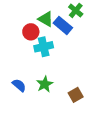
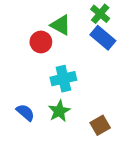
blue rectangle: (63, 25) -> (103, 38), moved
cyan cross: (44, 47) -> (63, 79), moved

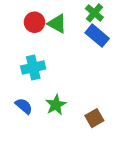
red circle: (41, 42) -> (34, 22), moved
cyan cross: (63, 79) -> (33, 67), moved

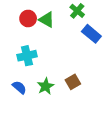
blue rectangle: (97, 36) -> (91, 34), moved
brown square: (94, 118) -> (73, 82), moved

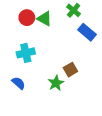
brown square: (73, 82) -> (70, 70), moved
green star: (46, 86) -> (56, 83), moved

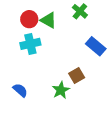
blue rectangle: (87, 32) -> (96, 46), moved
cyan cross: (26, 53) -> (30, 44), moved

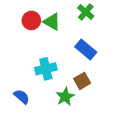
cyan cross: (30, 44) -> (46, 69), moved
blue rectangle: (96, 46) -> (86, 49), moved

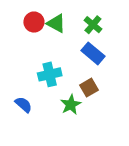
green cross: (86, 12) -> (93, 25), moved

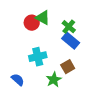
red circle: (34, 22) -> (32, 23), moved
green cross: (93, 25) -> (69, 27), moved

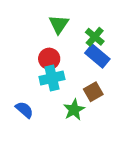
green triangle: (43, 18) -> (59, 24), turned 35
red circle: (32, 23) -> (49, 59), moved

